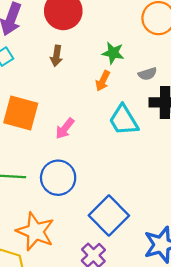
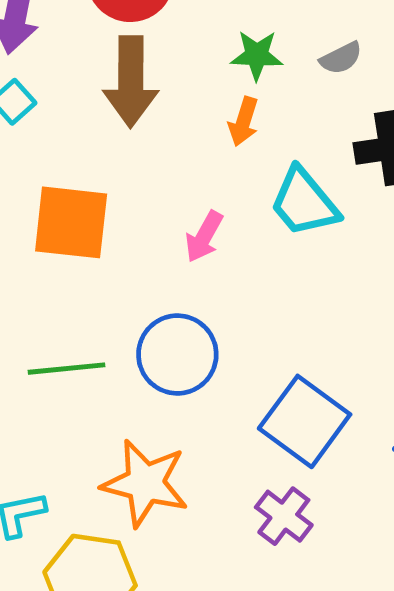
brown arrow: (56, 56) -> (131, 82), size x1.8
gray semicircle: (148, 74) -> (341, 58), moved
pink arrow: (65, 128) -> (204, 237), moved

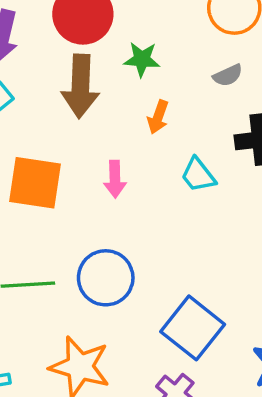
green star: (257, 55) -> (142, 59), moved
cyan trapezoid: (304, 202) -> (198, 175), size x0.7
pink arrow: (204, 237) -> (115, 179), moved, turned -33

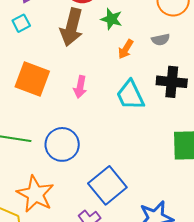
orange arrow: (158, 117) -> (126, 49), moved
cyan trapezoid: (198, 175) -> (130, 95), size x1.4

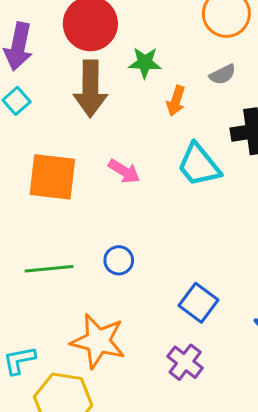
pink arrow: (80, 87) -> (124, 171), turned -55
blue circle: (62, 144) -> (119, 260), size x0.6
blue square: (107, 185) -> (198, 303), size x0.7

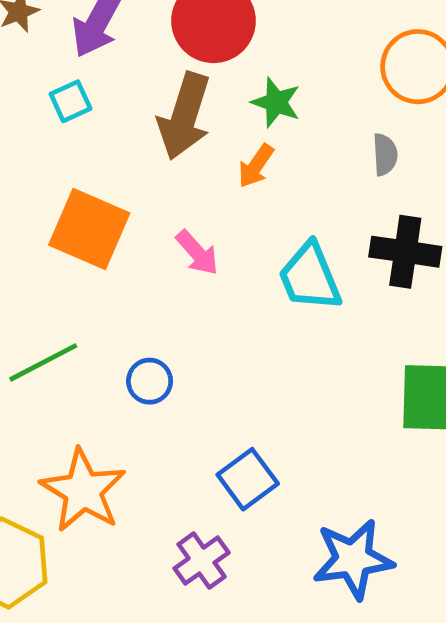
gray semicircle: (223, 75) -> (385, 154), turned -84
orange arrow: (176, 101) -> (256, 166), moved
green line: (49, 269) -> (43, 362), turned -39

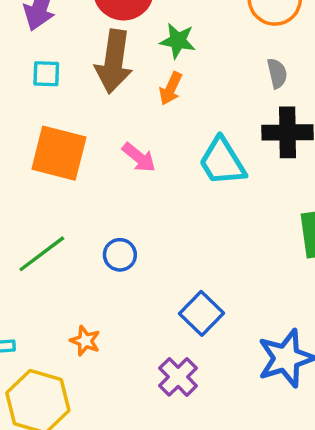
cyan square: (71, 101) -> (46, 74), moved, turned 36
gray semicircle: (385, 154) -> (277, 73), moved
orange star: (83, 491) -> (85, 341), size x0.5

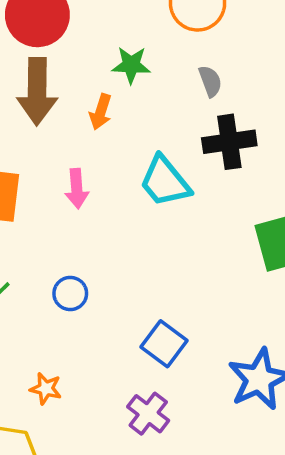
green star: (178, 41) -> (131, 65), moved
pink arrow: (139, 157) -> (77, 189), turned 54

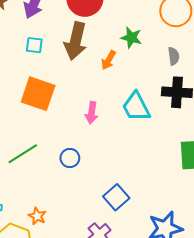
pink arrow: (77, 189) -> (92, 113), moved
orange star: (46, 389) -> (37, 216), moved

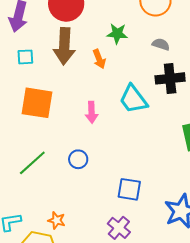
gray semicircle: (174, 56) -> (161, 44), turned -54
orange arrow: (109, 60) -> (99, 59), turned -42
blue square: (116, 197) -> (129, 189), turned -30

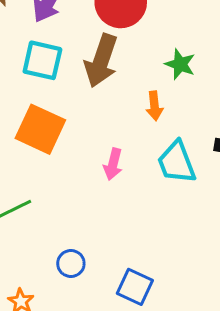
cyan square: (25, 57) -> (42, 60), size x1.6
orange arrow: (99, 59) -> (154, 106), moved
blue circle: (78, 159) -> (71, 263), moved

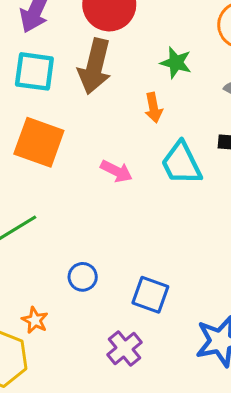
pink arrow: (113, 164) -> (116, 171), turned -72

